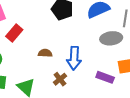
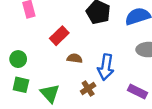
red rectangle: (14, 33) -> (59, 36), moved

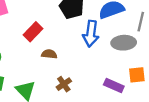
blue arrow: (106, 67) -> (91, 34), moved

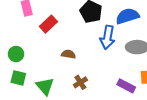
red rectangle: (33, 32) -> (48, 24), moved

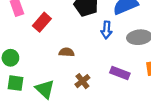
blue arrow: (107, 37) -> (106, 30), size x0.7
purple rectangle: (126, 86) -> (120, 73), moved

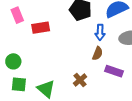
red rectangle: (42, 22) -> (41, 28), turned 42
brown semicircle: (67, 52) -> (98, 54), moved, turned 112

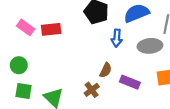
pink rectangle: (17, 15) -> (26, 27), moved, turned -35
brown semicircle: (98, 54) -> (106, 70), moved

